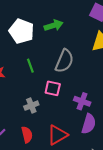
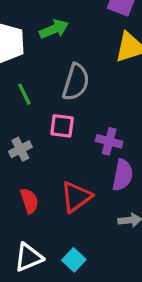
gray cross: (31, 106) -> (20, 149), moved

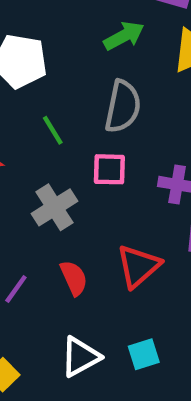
green arrow: (54, 29) -> (124, 36), moved
gray cross: (20, 149) -> (55, 207), size x1.4
cyan square: (74, 260) -> (144, 354), turned 35

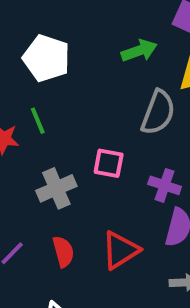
gray semicircle: (123, 106) -> (158, 112), moved
green line: (53, 130) -> (38, 121), moved

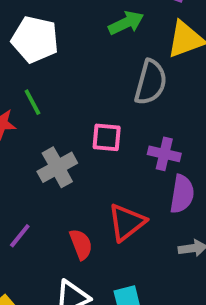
red semicircle: (63, 252) -> (81, 244), moved

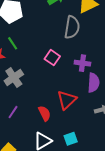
pink square: (107, 137) -> (52, 58), turned 35
gray cross: (57, 167) -> (14, 78), moved

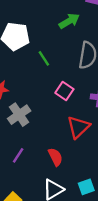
green line: (13, 43) -> (44, 58), moved
red triangle: (67, 100) -> (78, 127), moved

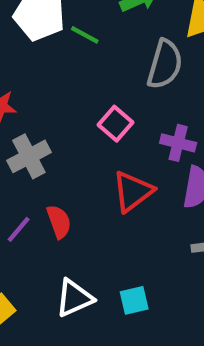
green line: (44, 58) -> (85, 35), moved, turned -35
red semicircle: (55, 157) -> (59, 222), moved

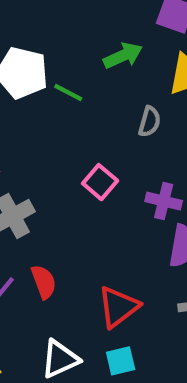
gray semicircle: (165, 64) -> (149, 122), size x0.6
red triangle: (133, 191) -> (118, 307), moved

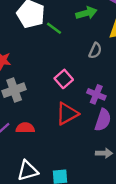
red semicircle: (44, 282) -> (25, 128), turned -78
red triangle: (118, 307) -> (67, 114), moved

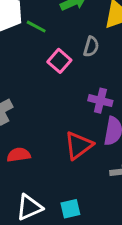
pink square: (64, 79) -> (59, 61), moved
red triangle: (67, 114) -> (78, 145), moved

